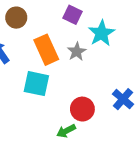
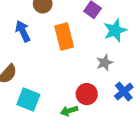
gray star: (77, 52) -> (105, 63), moved
cyan square: (36, 84) -> (28, 99), moved

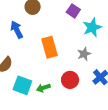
orange rectangle: (64, 36) -> (49, 47), moved
green arrow: (69, 111) -> (43, 88), moved

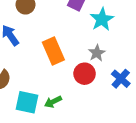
red circle: (70, 80) -> (85, 74), moved

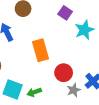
gray star: (97, 53) -> (74, 90), moved

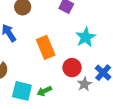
cyan star: (84, 30) -> (86, 37), moved

